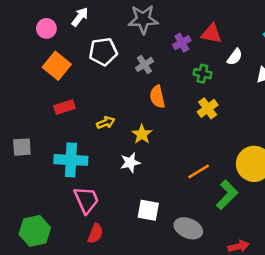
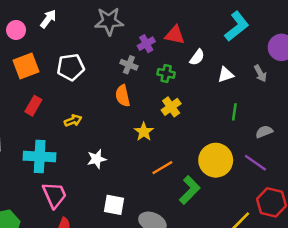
white pentagon: (103, 52) -> (71, 67), moved
gray cross: (144, 65) -> (129, 65), moved, turned -35
orange square: (57, 66) -> (26, 66), turned 30
red rectangle: (64, 107) -> (33, 106), turned -42
yellow star: (142, 134) -> (144, 132), moved

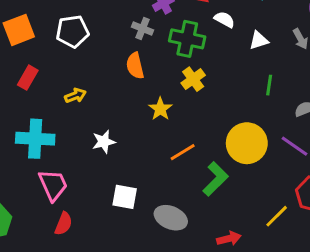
white semicircle: (197, 57) -> (224, 19), turned -98
green cross: (166, 73) -> (187, 39), size x1.6

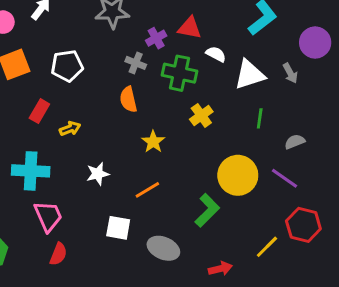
white triangle: (259, 40) -> (249, 75), size x1.6
red rectangle: (28, 78) -> (39, 111), moved
yellow cross: (193, 79) -> (201, 115), moved
orange line: (183, 152) -> (147, 190), moved

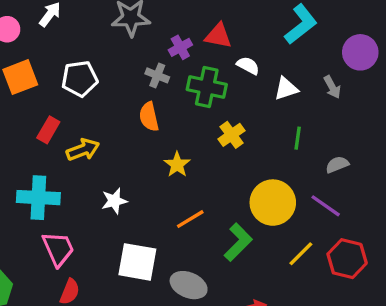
white triangle: (249, 75) -> (286, 89), size x0.7
yellow arrow: (70, 129) -> (83, 150), size x1.4
orange line: (147, 190) -> (190, 219), moved
white square: (118, 228) -> (137, 262), size x1.4
yellow line: (267, 247) -> (301, 254), moved

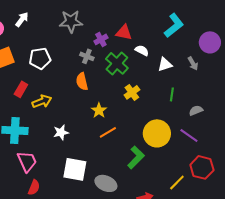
green cross: (207, 87) -> (117, 63), turned 30
orange line: (190, 219) -> (108, 132), moved
yellow line: (301, 254) -> (177, 182), moved

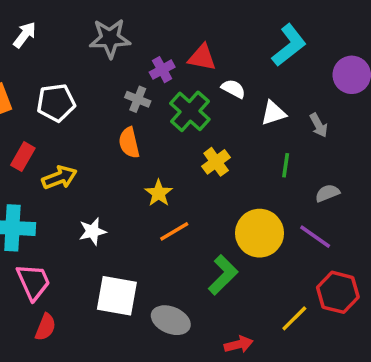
gray arrow: (193, 63) -> (319, 125), moved

